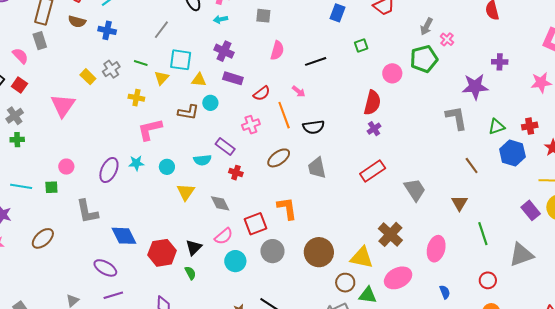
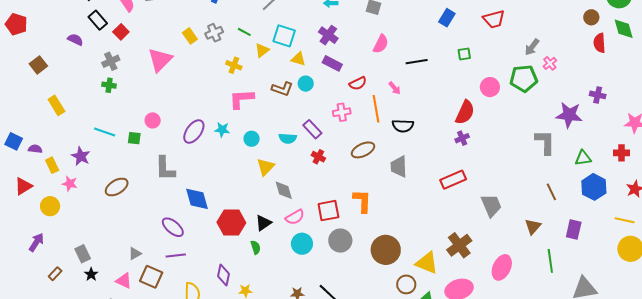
red cross: (530, 126) -> (621, 153), moved
gray diamond: (220, 203) -> (284, 190), moved
purple rectangle: (531, 210) -> (574, 230), moved, turned 42

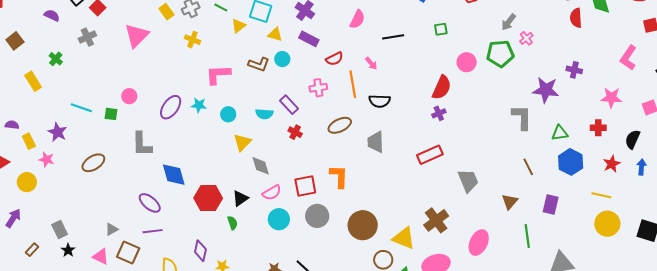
yellow cross: (234, 65) -> (192, 40), moved
green cross: (109, 85) -> (56, 59), moved, turned 32

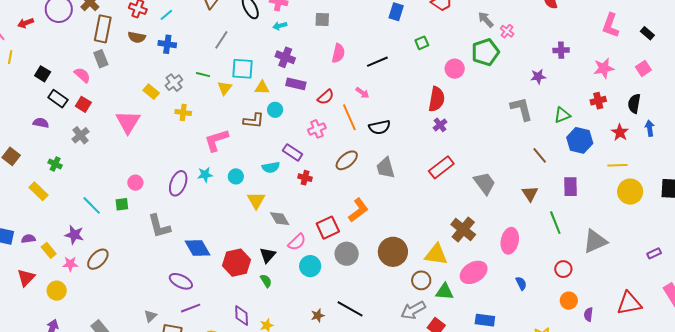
gray arrow: (509, 22) -> (486, 20), turned 114
purple star: (546, 90) -> (538, 77), size x0.6
cyan line: (81, 108) -> (92, 205), turned 40
brown ellipse: (93, 163) -> (98, 259), moved
orange L-shape: (339, 176) -> (358, 210), turned 65

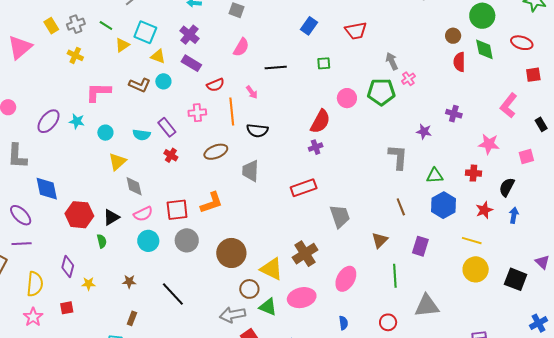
brown star: (318, 316) -> (129, 282), moved

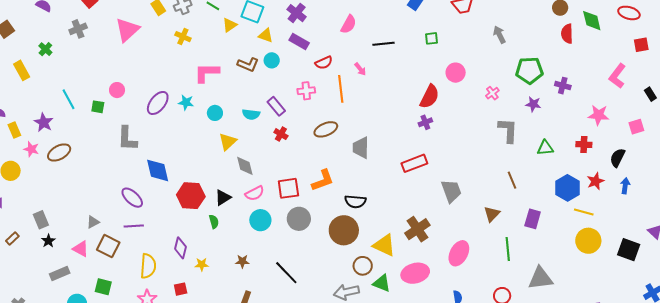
pink cross: (408, 79) -> (492, 93), moved
green pentagon: (381, 92) -> (529, 70), moved
black semicircle: (257, 130) -> (355, 201), moved
blue hexagon: (444, 205) -> (568, 188), moved

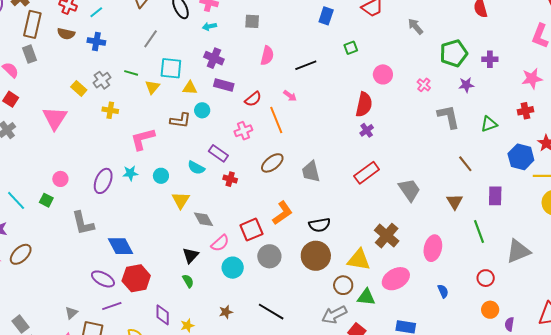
green square: (98, 107) -> (46, 200), turned 32
cyan semicircle: (251, 114) -> (196, 168), turned 36
red hexagon: (191, 196) -> (136, 278), moved

